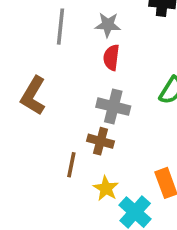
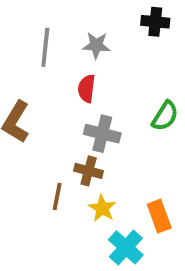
red semicircle: (111, 57) -> (87, 88), moved
yellow star: (106, 188) -> (102, 208), moved

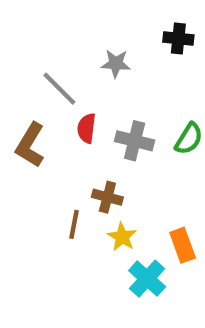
gray line: (45, 47) -> (59, 89), moved, turned -51
red semicircle: (87, 88) -> (87, 128), moved
gray cross: (102, 134) -> (135, 141), moved

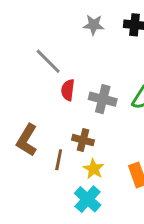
gray star: (116, 64) -> (94, 25), moved
brown L-shape: (30, 145) -> (27, 140), moved
cyan cross: (147, 279) -> (88, 199), moved

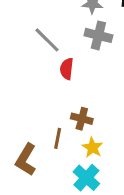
gray cross: (103, 99) -> (98, 35), moved
brown L-shape: (27, 140) -> (26, 160), moved

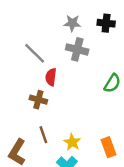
brown cross: (82, 119) -> (38, 100), moved
brown line: (58, 138) -> (43, 135), turned -30

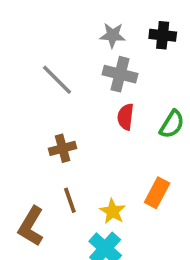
red semicircle: (51, 77) -> (126, 117), moved
brown cross: (38, 100) -> (63, 148), turned -30
orange rectangle: (109, 147) -> (157, 193), moved, turned 48

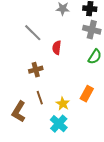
gray cross: (120, 74) -> (92, 30), moved
red semicircle: (126, 117) -> (57, 48), moved

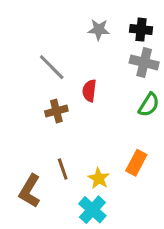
brown cross: (36, 70) -> (56, 111), moved

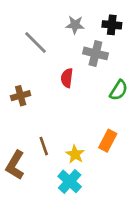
gray cross: (144, 62) -> (95, 53), moved
gray line: (52, 67) -> (36, 43), moved
brown cross: (56, 111) -> (21, 96), moved

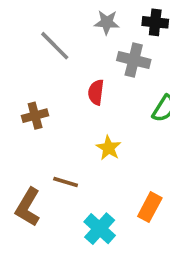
orange rectangle: (108, 141) -> (150, 207), moved
brown line: (44, 146) -> (66, 182), turned -54
yellow star: (75, 154) -> (109, 148), moved

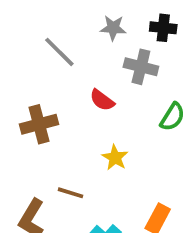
red semicircle: (96, 92) -> (102, 100), turned -60
brown cross: (35, 116) -> (39, 124), size x1.4

